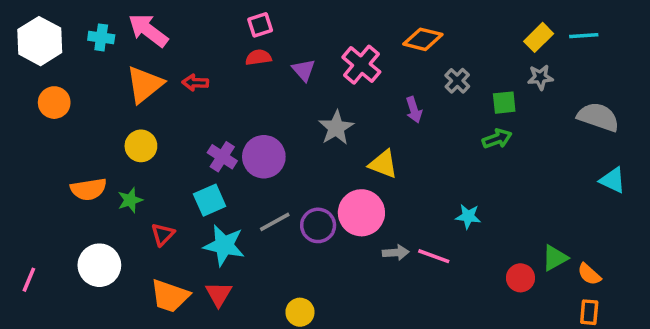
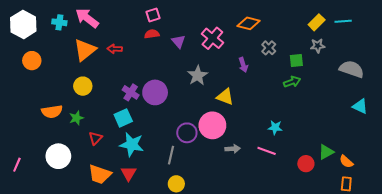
gray line: (275, 222) -> (171, 155), moved, turned -48
pink line: (434, 256) -> (267, 151), moved

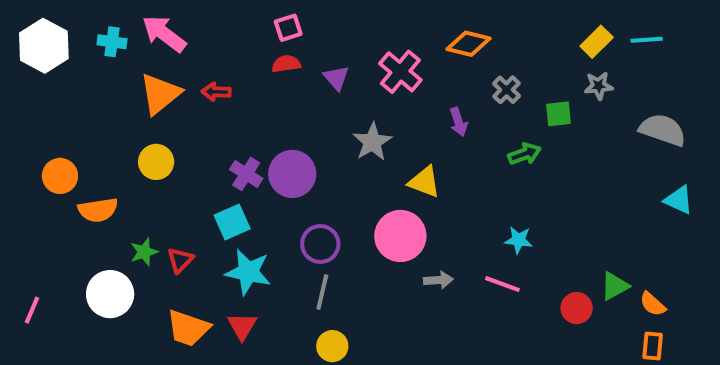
orange circle: (32, 61) -> (60, 176), moved
green arrow: (292, 82) -> (525, 154), moved
green star: (76, 118) -> (144, 252), moved
purple circle: (187, 133) -> (320, 244), moved

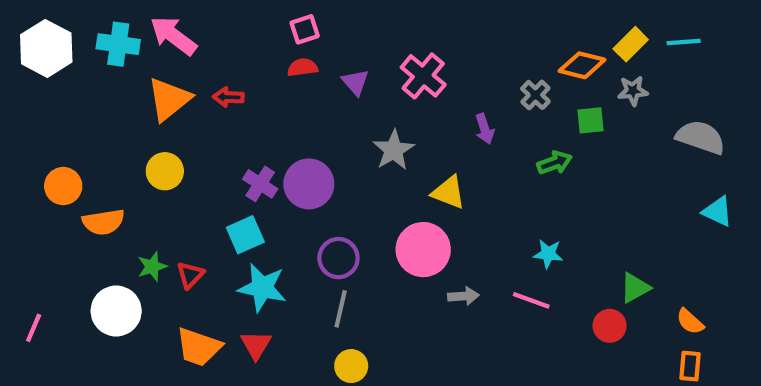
cyan cross: (112, 42) -> (118, 44), size x1.4
orange diamond: (468, 44) -> (582, 65), moved
green triangle: (615, 286) -> (635, 288), moved

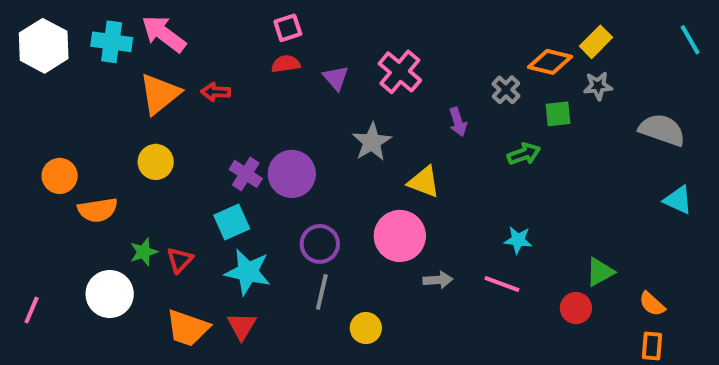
cyan line: (684, 42) -> (690, 40), moved, turned 64
yellow circle: (351, 366) -> (366, 328), moved

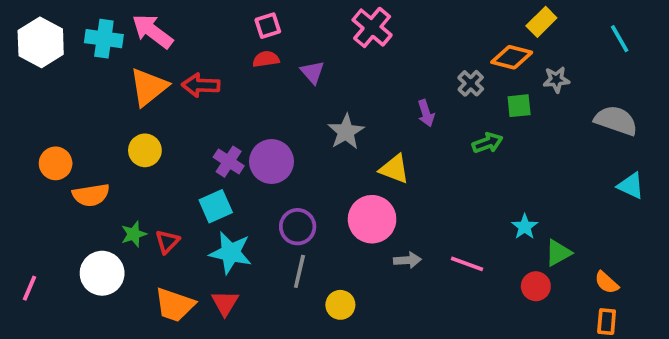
cyan line: (690, 40) -> (620, 39), moved
yellow rectangle: (596, 42) -> (541, 22), moved
pink cross: (400, 72) -> (372, 27), moved
red arrow: (216, 92) -> (201, 85), size x1.4
cyan star: (518, 240) -> (525, 227), moved, turned 30

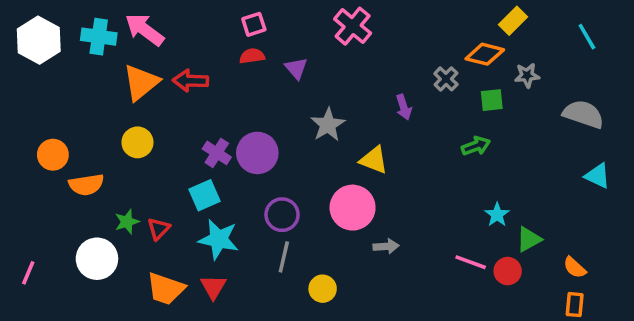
green arrow: (487, 143) -> (476, 146), moved
pink line: (467, 264) -> (471, 262), moved

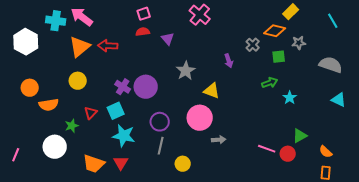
white hexagon: (39, 40) -> (26, 42), moved
cyan star: (497, 215) -> (290, 98), moved
red triangle: (159, 229) -> (91, 113), moved

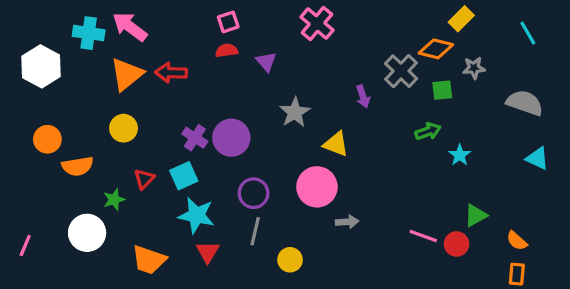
gray cross: (253, 45) -> (401, 71), size x1.5
red triangle: (121, 163) -> (208, 252), moved

